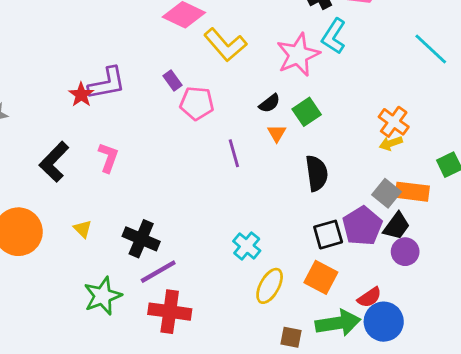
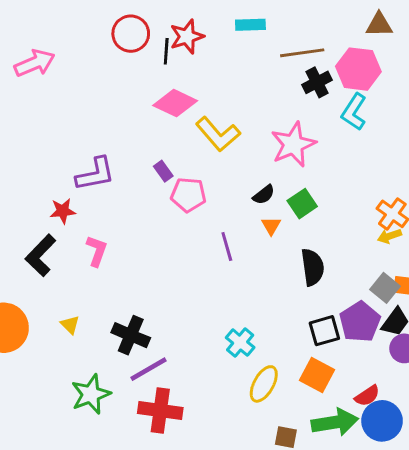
cyan L-shape: (334, 36) -> (354, 112), moved
red star: (81, 95) -> (63, 211), moved, turned 30

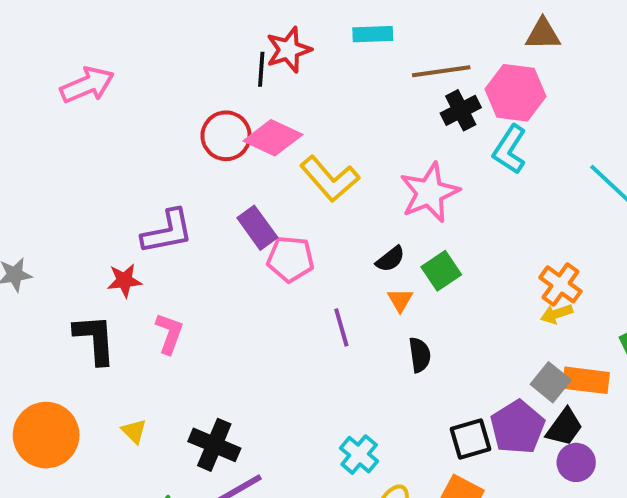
red circle: (131, 34) -> (226, 136), moved
purple rectangle: (163, 171) -> (257, 228), size x1.5
black L-shape: (41, 255) -> (95, 339), turned 132
black semicircle: (313, 267) -> (420, 355), moved, size x0.7

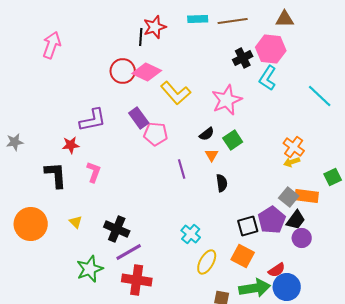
brown line: (441, 71) -> (233, 21), moved
pink arrow: (87, 85) -> (52, 45), turned -48

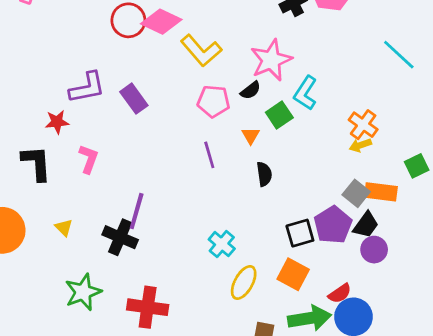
cyan L-shape: (268, 78) -> (305, 93), moved
purple rectangle: (139, 118) -> (134, 99), moved
pink pentagon: (156, 134) -> (213, 101), moved
black semicircle: (207, 134) -> (251, 90), moved
purple line: (129, 252) -> (137, 211), moved, turned -44

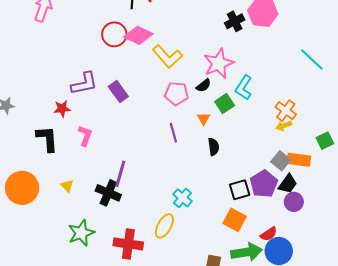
yellow ellipse: (244, 282) -> (164, 226), moved

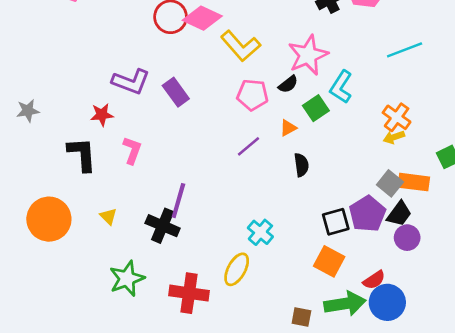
cyan line: (312, 59) -> (405, 50), moved, turned -64
purple L-shape: (84, 84) -> (131, 82), turned 32
orange triangle: (204, 119) -> (288, 128), turned 32
purple line: (173, 133) -> (249, 146), turned 66

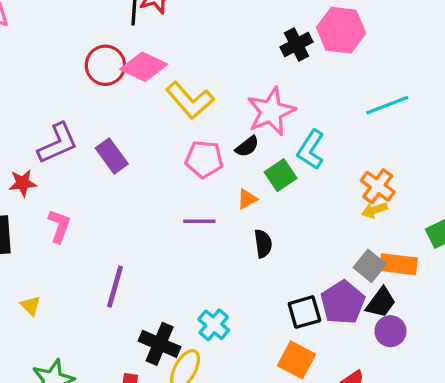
purple L-shape: (131, 82) -> (58, 143), turned -45
purple line: (249, 146) -> (199, 221), turned 40
black cross: (163, 226) -> (160, 344), moved

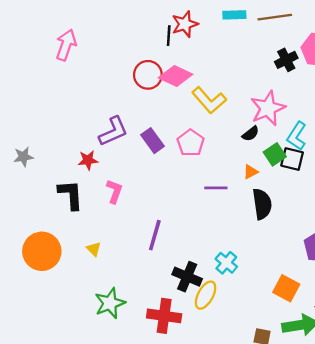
pink pentagon: (204, 159) -> (191, 143), moved, turned 30
black semicircle: (263, 244) -> (262, 204), size x1.5
black square: (304, 312) -> (292, 159), moved, turned 30

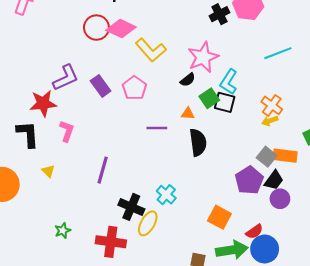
red star: (88, 160) -> (43, 103), size x1.5
orange triangle: (251, 172) -> (188, 114), turned 32
yellow triangle: (94, 249) -> (48, 171), moved
green star: (110, 303) -> (63, 231), size x0.6

